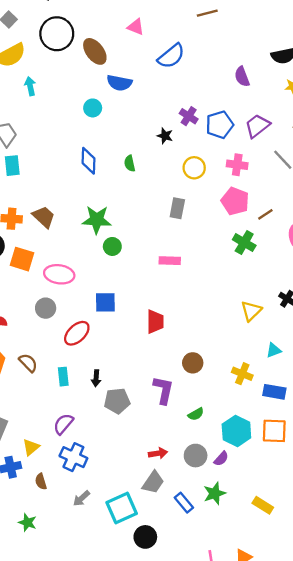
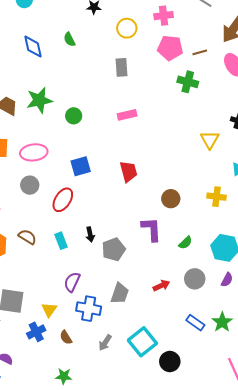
brown line: (265, 214) -> (200, 52), turned 32
green star: (97, 220) -> (39, 100), moved
purple semicircle: (221, 459) -> (227, 280), moved
gray trapezoid: (153, 482) -> (120, 294), moved
green star: (215, 493) -> (222, 322), moved

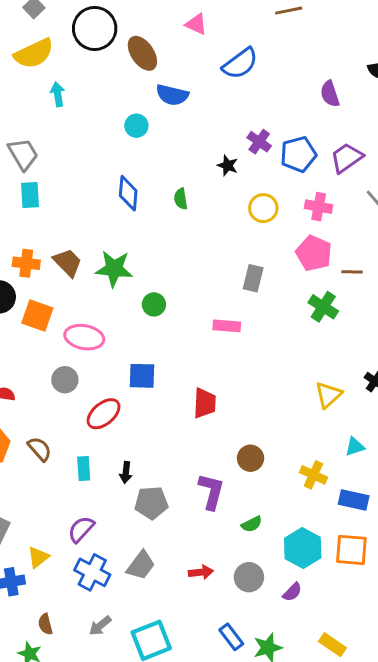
gray rectangle: (122, 67) -> (253, 278), moved
brown semicircle: (66, 337) -> (45, 624), moved

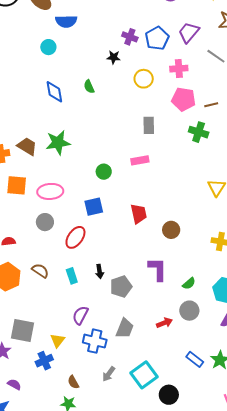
green circle: (154, 304) -> (104, 172), moved
brown circle: (251, 458) -> (171, 230), moved
gray circle: (249, 577) -> (189, 311), moved

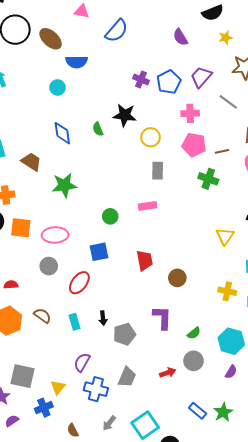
black star: (114, 57) -> (125, 115), moved, size x1.6
yellow circle: (144, 79) -> (151, 137), moved
brown trapezoid: (27, 146) -> (31, 162), moved
purple semicircle: (14, 384) -> (12, 421), moved, turned -64

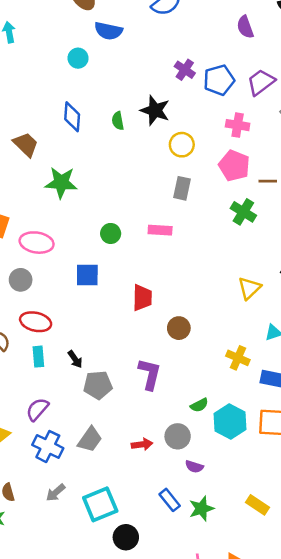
red ellipse: (79, 283) -> (36, 322), moved, turned 55
black arrow: (103, 318) -> (75, 359), turned -40
green semicircle: (194, 333) -> (199, 405), moved
purple semicircle: (231, 372) -> (194, 467), moved, turned 64

